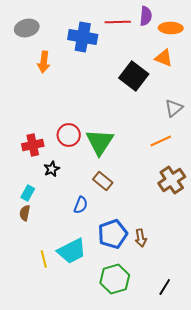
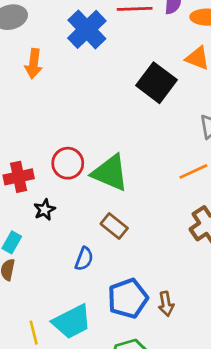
blue cross: (83, 37) -> (87, 29), turned 36
green triangle: (100, 142) -> (110, 173), turned -40

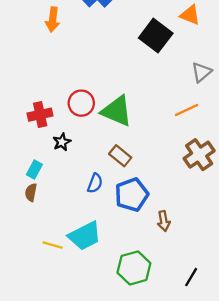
blue pentagon: (128, 298) -> (132, 195), moved
yellow line: (34, 333) -> (53, 245), turned -60

